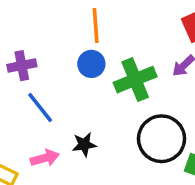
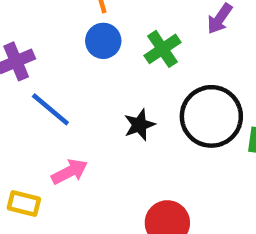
green cross: (135, 80) -> (162, 49), size x0.7
black star: (84, 145) -> (139, 125), moved

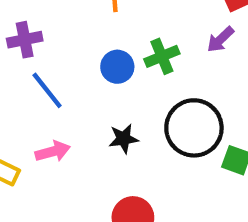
blue circle: (103, 41) -> (117, 67), moved
black star: (139, 125) -> (124, 139), moved

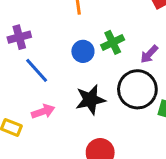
purple arrow: (220, 39) -> (149, 54), moved
black star: (124, 139) -> (90, 100), size x1.5

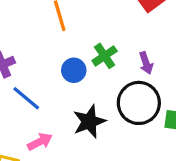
purple arrow: (149, 54) -> (146, 63), turned -54

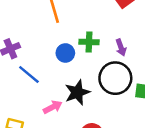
green cross: (105, 56) -> (89, 42), turned 36
pink arrow: (40, 142) -> (53, 107), moved

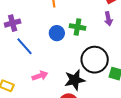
purple arrow: (121, 47) -> (108, 19), moved
black star: (77, 92) -> (75, 80), moved

